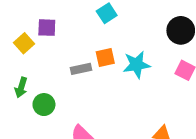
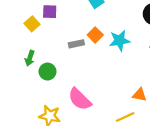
orange square: (105, 57) -> (95, 35), turned -32

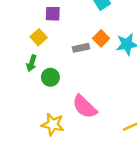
yellow square: (32, 24) -> (39, 37), moved

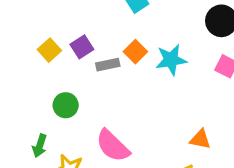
purple square: (53, 14) -> (82, 47), moved, turned -35
green arrow: (32, 63) -> (40, 146), moved

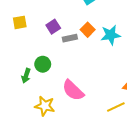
yellow square: (49, 50) -> (20, 22), moved, turned 32
green arrow: (40, 146) -> (26, 76), moved

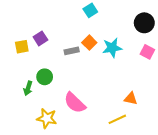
yellow square: (20, 22) -> (22, 47), moved
purple square: (53, 27) -> (40, 38), moved

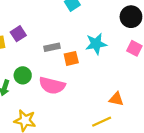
orange square: (89, 43) -> (71, 58), moved, turned 32
pink semicircle: (75, 103) -> (52, 86), moved, turned -30

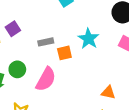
cyan star: (96, 44) -> (89, 39), turned -30
pink semicircle: (52, 86) -> (46, 79), turned -75

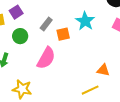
gray rectangle: (46, 42) -> (46, 24), turned -40
green circle: (17, 69) -> (20, 36), moved

